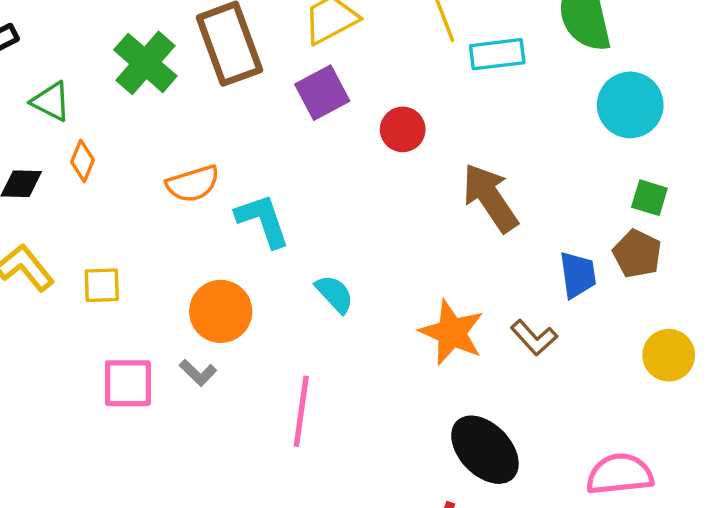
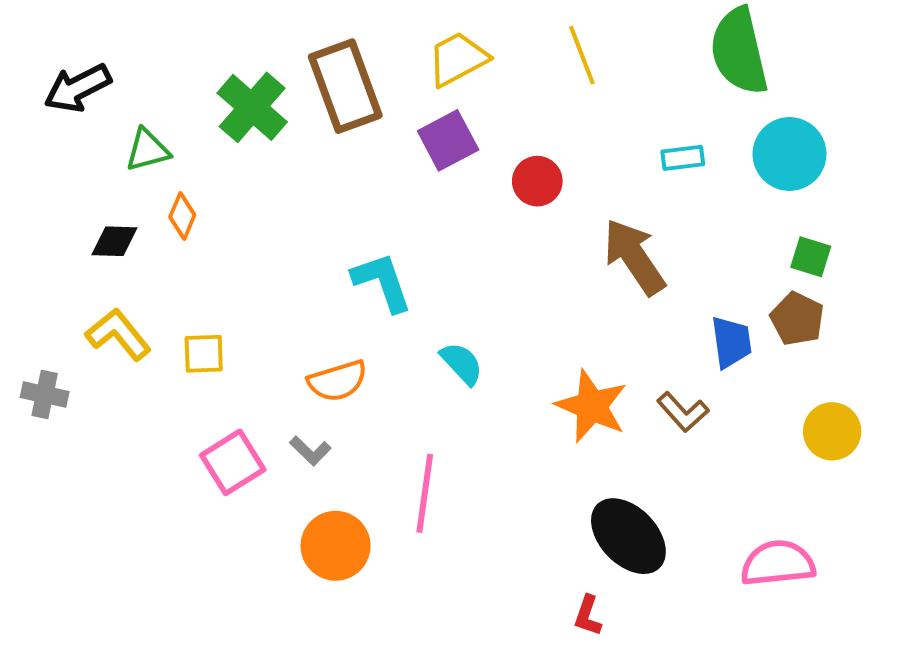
cyan rectangle: (497, 54) -> (683, 158), moved, size x0.7
green triangle: (51, 101) -> (147, 150), turned -42
orange semicircle: (193, 184) -> (337, 381), moved
orange circle: (221, 311) -> (336, 546), moved
pink square: (128, 383) -> (233, 462), turned -32

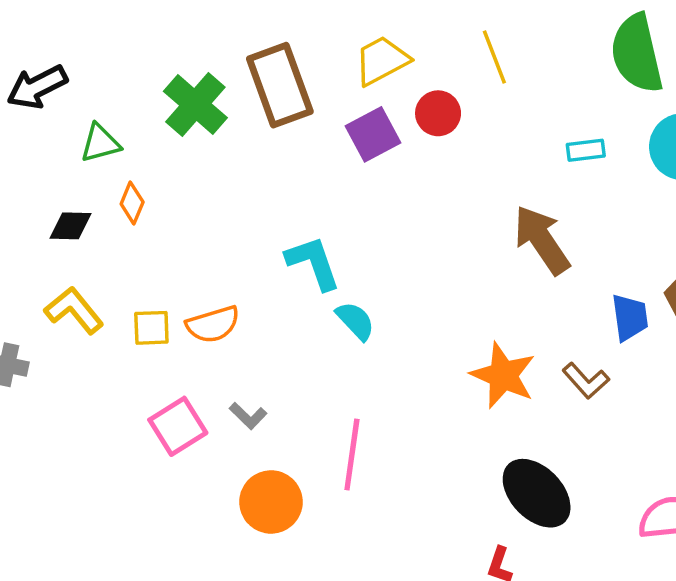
red circle: (537, 181) -> (438, 113), moved
cyan semicircle: (462, 363) -> (355, 321), moved
orange semicircle: (337, 381) -> (213, 324), moved

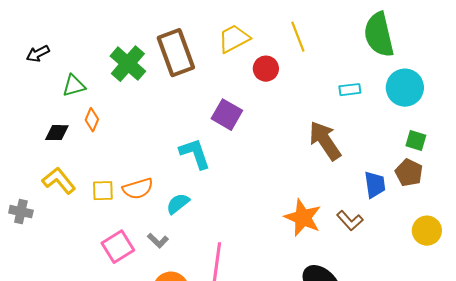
black arrow: (37, 87) -> (38, 54), size x0.7
purple square: (373, 134) -> (227, 115), moved, turned -32
cyan semicircle: (355, 321) -> (178, 204), moved, turned -85

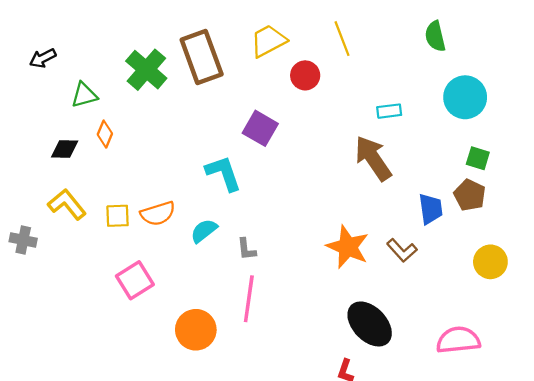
green semicircle: (379, 35) -> (435, 36), size x0.6
cyan rectangle: (350, 90) -> (389, 111), moved
gray L-shape: (158, 241) -> (246, 249), moved, turned 40

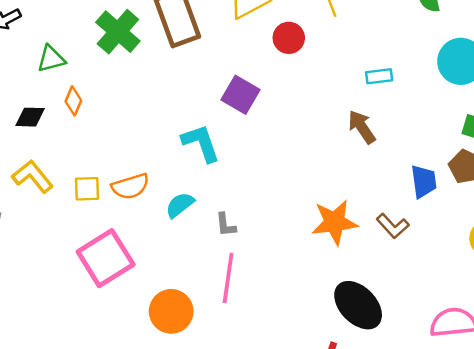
brown arrow: (373, 158) -> (362, 127), size x0.7
orange star: (348, 247) -> (335, 222), turned -30
pink square: (135, 280) -> (106, 258), size x1.4

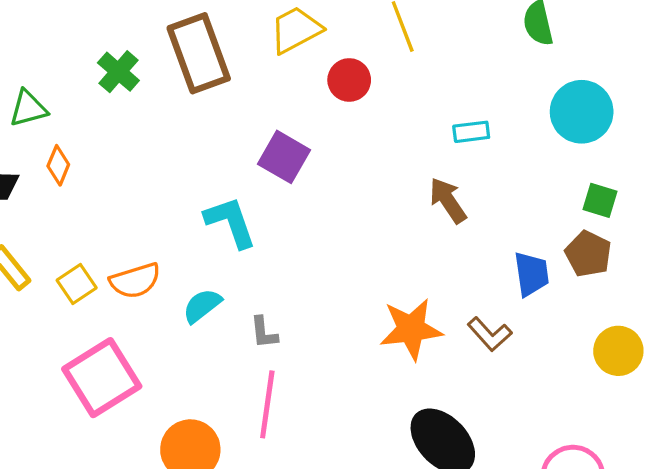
green cross: (118, 32) -> (118, 72), size x0.7
yellow square: (87, 189) -> (77, 284), turned -32

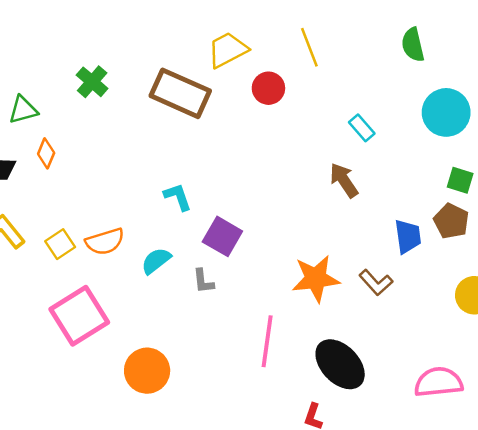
brown rectangle: (199, 53) -> (180, 93), moved, turned -46
cyan rectangle: (471, 132) -> (362, 128), turned 56
purple square: (284, 157) -> (222, 236), moved
cyan L-shape: (230, 222) -> (178, 197), size x0.7
pink line: (267, 404) -> (267, 341), moved

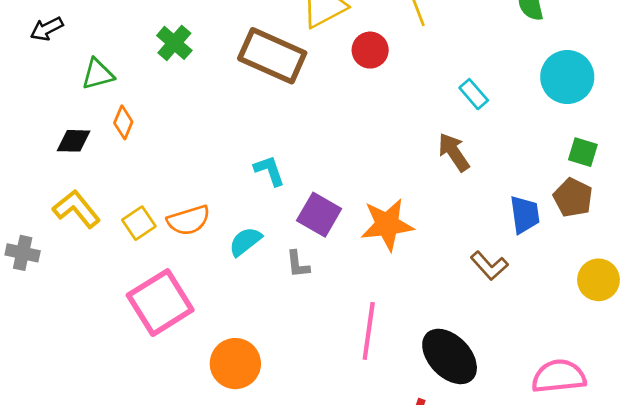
orange star: (316, 279) -> (387, 225), moved

